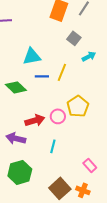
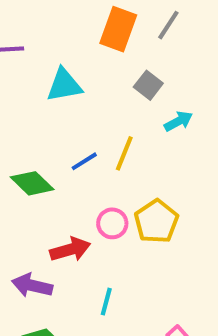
cyan triangle: (32, 56) -> (64, 85), moved
blue line: (42, 76) -> (84, 161), turned -32
pink circle: (58, 116) -> (112, 223), moved

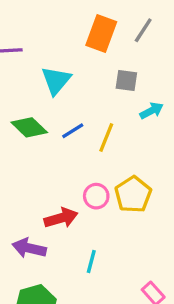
cyan triangle: (64, 85) -> (56, 80), turned -40
gray square: (148, 85) -> (126, 80), turned -30
blue line: (84, 161) -> (73, 131), moved
green diamond: (32, 183) -> (29, 127), moved

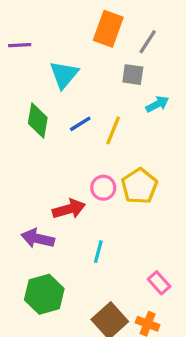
gray line: (143, 30) -> (148, 42), moved
green diamond: (29, 127) -> (38, 121), turned 56

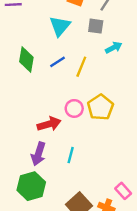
cyan triangle: (64, 75) -> (60, 26), moved
purple arrow: (38, 239) -> (38, 154), moved, turned -85
pink rectangle: (159, 283) -> (123, 191), moved

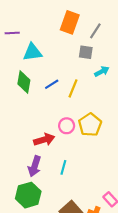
cyan triangle: (60, 26) -> (32, 52), moved, turned 42

